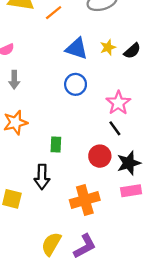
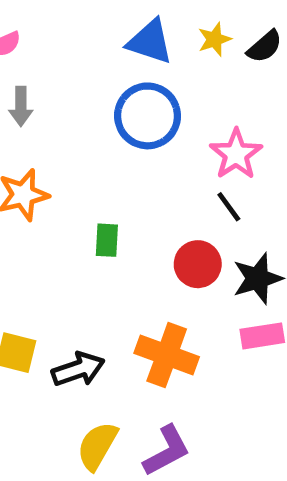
blue circle: (76, 84) -> (148, 116), size x1.4
black arrow: (42, 177) -> (78, 369), moved, turned -110
orange cross: (85, 200) -> (167, 355), turned 36

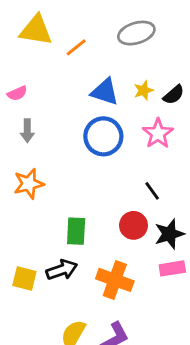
pink star: (236, 154) -> (158, 133), moved
green rectangle: (107, 240) -> (76, 231), moved, size x1.4
black arrow: (78, 369) -> (62, 270), moved

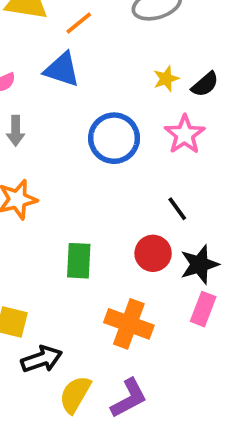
blue triangle: (105, 92) -> (62, 69), moved
pink rectangle: (172, 268) -> (203, 309), turned -60
black arrow: (62, 270) -> (42, 359), moved

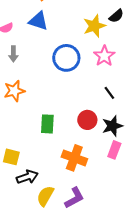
yellow star: (166, 79) -> (94, 26), size x1.6
black semicircle: (205, 84) -> (116, 16), moved
black line: (177, 209) -> (109, 93), moved

